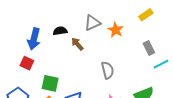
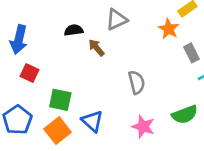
orange star: (116, 30) -> (169, 29), moved
blue arrow: (34, 39) -> (19, 40), moved

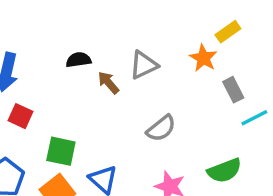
gray triangle: (116, 19) -> (144, 65), moved
gray semicircle: (137, 82) -> (161, 128), turned 65

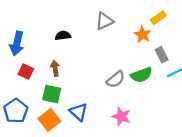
gray triangle: (144, 65) -> (104, 21), moved
brown arrow: (108, 83) -> (55, 68), moved, turned 32
green semicircle: (224, 171) -> (141, 75), moved

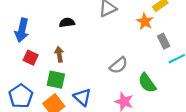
green semicircle: (141, 75) -> (147, 83), moved, turned 75

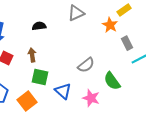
green square: (56, 80) -> (40, 77), moved
blue triangle: (82, 97) -> (63, 91), moved

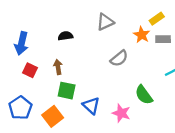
gray rectangle: (127, 43) -> (163, 39), moved, turned -64
gray semicircle: (86, 65) -> (119, 58), moved

